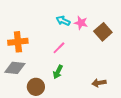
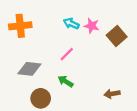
orange cross: (18, 42) -> (20, 26), moved
gray diamond: (15, 68) -> (29, 69), moved
green arrow: (58, 72) -> (66, 81), turned 96

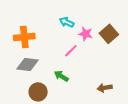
orange cross: (20, 26) -> (24, 37), moved
pink star: (92, 26) -> (86, 34), moved
pink line: (67, 54) -> (71, 51), moved

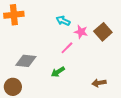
orange cross: (24, 37) -> (14, 15), moved
green arrow: (61, 76) -> (58, 72), turned -64
brown circle: (38, 92) -> (13, 87), moved

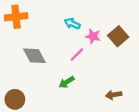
gray diamond: (26, 61) -> (34, 56), moved, turned 55

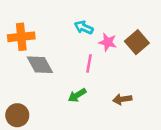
orange cross: (16, 17) -> (21, 37), moved
pink line: (77, 55) -> (89, 63), turned -35
brown arrow: (114, 95) -> (122, 99), moved

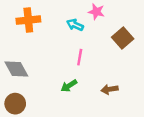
orange cross: (21, 37) -> (28, 20), moved
pink star: (108, 42) -> (96, 12), moved
gray diamond: (40, 65) -> (16, 69), moved

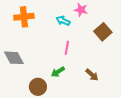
brown arrow: (110, 89) -> (92, 75), turned -128
brown circle: (15, 104) -> (38, 87), moved

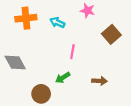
cyan arrow: (63, 21) -> (57, 23), moved
brown arrow: (92, 75) -> (99, 81), turned -40

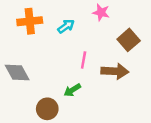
cyan arrow: (57, 23) -> (66, 26), turned 120
brown arrow: (99, 81) -> (115, 71), moved, size x1.5

